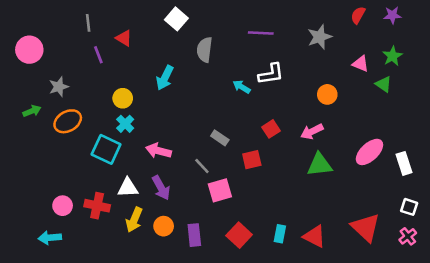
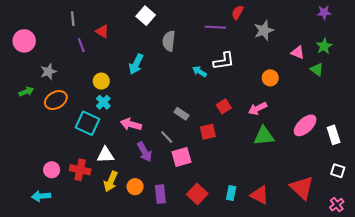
red semicircle: (358, 15) -> (237, 12), moved
purple arrow: (161, 188) -> (145, 152), moved
pink cross: (408, 236) -> (337, 205), moved

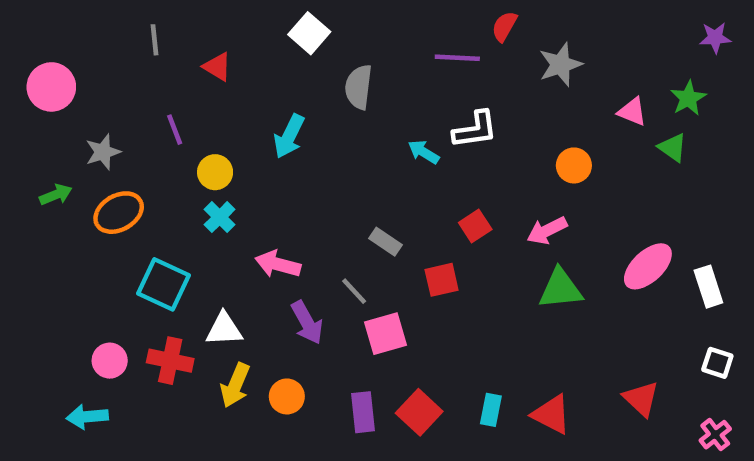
purple star: (324, 12) -> (715, 38), moved
purple line: (81, 45) -> (175, 130), moved
cyan square: (88, 123) -> (163, 284), moved
red triangle: (302, 188) -> (641, 399), size x0.7
purple rectangle: (160, 194) -> (363, 412), moved

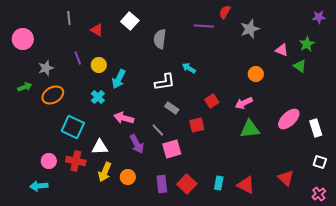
white square: (309, 33) -> (130, 21), moved
white L-shape: (475, 130) -> (165, 82), moved
cyan arrow: (289, 136) -> (119, 79), moved
yellow circle: (215, 172) -> (99, 65), moved

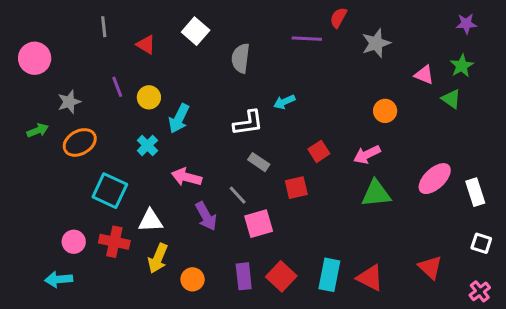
purple star: (319, 17) -> (466, 24), moved
cyan arrow: (189, 68) -> (284, 102), turned -56
orange circle: (128, 177) -> (193, 279), moved
cyan rectangle: (219, 183) -> (329, 275), size x1.5

